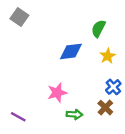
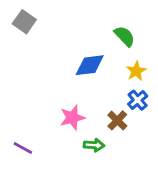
green semicircle: (98, 28) -> (125, 36), turned 108
blue cross: (113, 87) -> (138, 100), moved
brown cross: (105, 108) -> (117, 120), moved

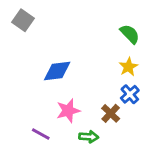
green semicircle: (125, 36) -> (130, 34), moved
blue diamond: (90, 65) -> (57, 71), moved
purple line: (23, 148) -> (41, 134), moved

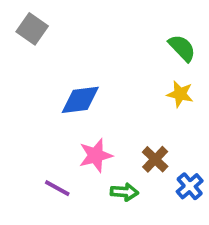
yellow star: (128, 67) -> (180, 94), turned -30
blue cross: (130, 94) -> (190, 186), moved

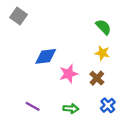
pink star: (96, 155) -> (69, 74), moved
brown cross: (155, 159) -> (97, 78), moved

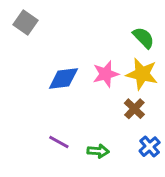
yellow star: (102, 53) -> (142, 74), size x1.5
pink star: (69, 74) -> (106, 74), moved
purple line: (33, 106) -> (59, 142), moved

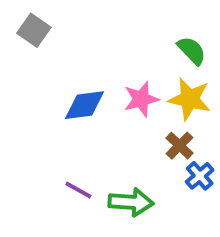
blue cross: (150, 147) -> (200, 176), moved
green arrow: (98, 151) -> (131, 202), size x1.5

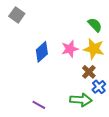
blue diamond: (84, 105) -> (42, 52), turned -35
purple line: (78, 190) -> (39, 105), moved
green arrow: (131, 202) -> (81, 100), moved

